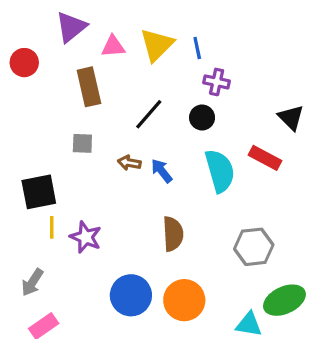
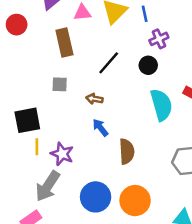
purple cross: (217, 82) -> (159, 39), turned -36
blue arrow: (162, 171) -> (100, 128), moved
gray arrow: (32, 282) -> (48, 186), moved, size x1.5

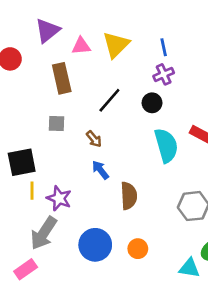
blue line: (145, 14) -> (164, 47), moved
brown arrow: (94, 99) -> (94, 139), turned -140
orange circle: (135, 201) -> (138, 249), size x0.6

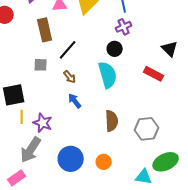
black line: (109, 100) -> (68, 50), moved
cyan semicircle: (166, 145) -> (108, 75), moved
brown semicircle: (129, 196) -> (112, 121), moved

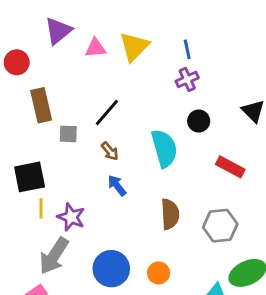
brown rectangle: (45, 30) -> (41, 105), moved
black circle: (115, 49) -> (199, 121), moved
red rectangle: (154, 74) -> (230, 167), moved

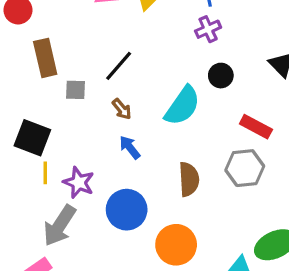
cyan semicircle: (164, 148) -> (182, 106), turned 51
black square: (30, 177) -> (32, 138), turned 32
gray hexagon: (220, 226) -> (245, 168), moved
blue circle: (111, 269) -> (127, 210), moved
orange circle: (159, 273) -> (176, 245), size x1.6

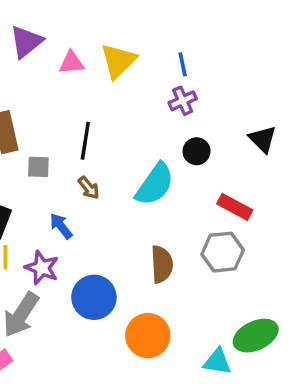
black line: (119, 66) -> (85, 141), turned -32
blue arrow: (130, 147) -> (61, 226), moved

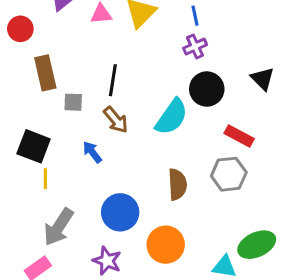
black circle: (197, 151) -> (207, 89), size x1.5
brown arrow: (89, 188) -> (116, 120), size x1.4
purple star: (42, 268) -> (107, 261), moved

